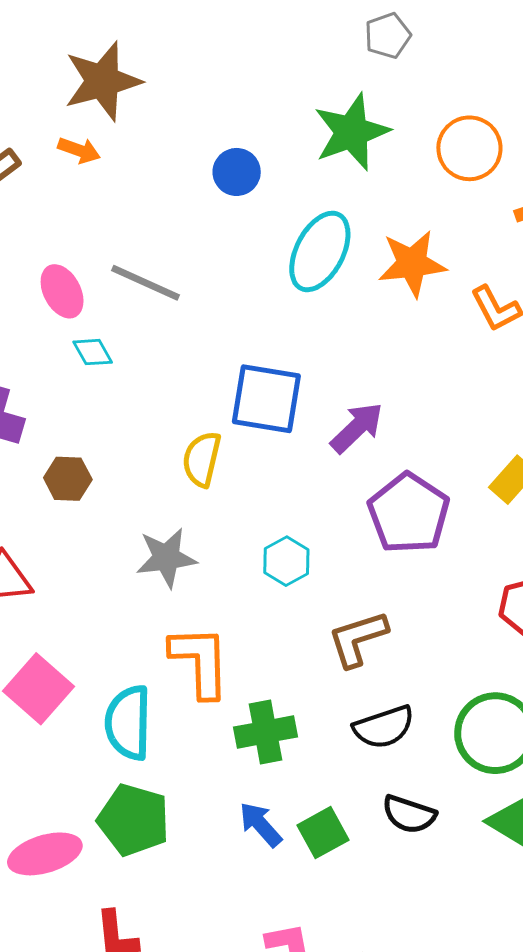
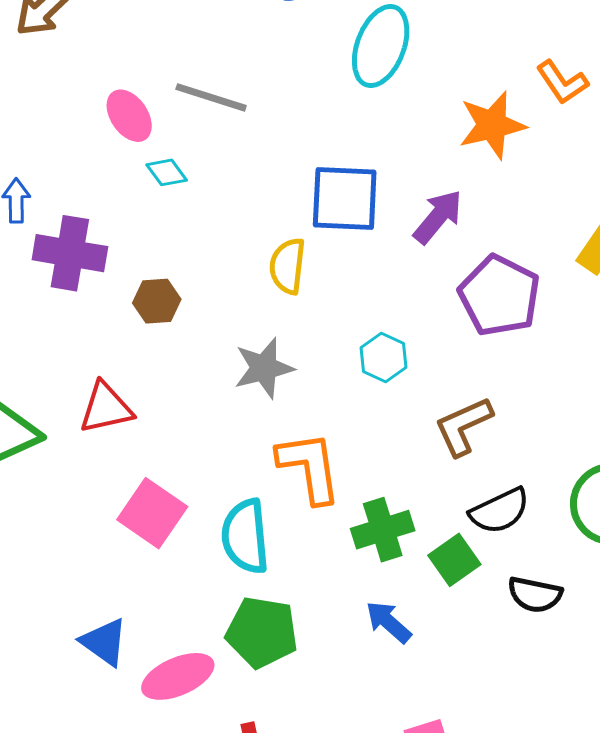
orange star: (412, 264) -> (492, 125), moved
green square: (323, 833) -> (454, 560), moved

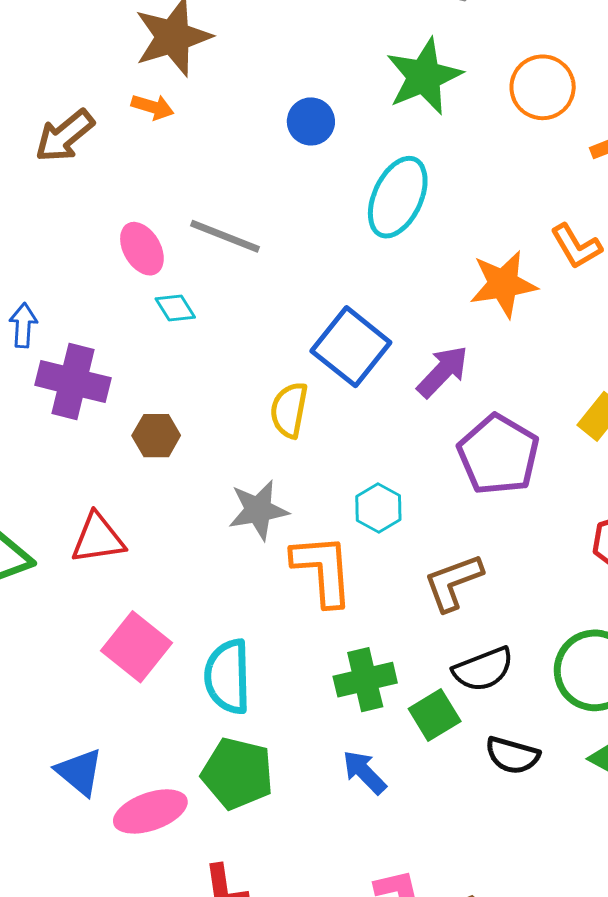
blue square: (345, 199) -> (351, 347), turned 32
orange L-shape: (309, 467) -> (323, 570), moved

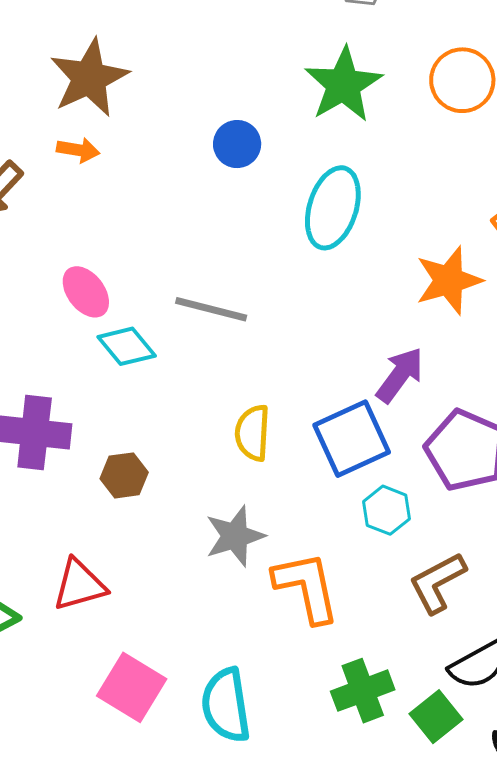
gray line: (225, 236) -> (211, 309), moved
cyan diamond: (175, 308) -> (127, 346), size x1.4
blue square: (351, 347) -> (352, 439), moved, turned 34
cyan hexagon: (378, 508) -> (387, 510), moved

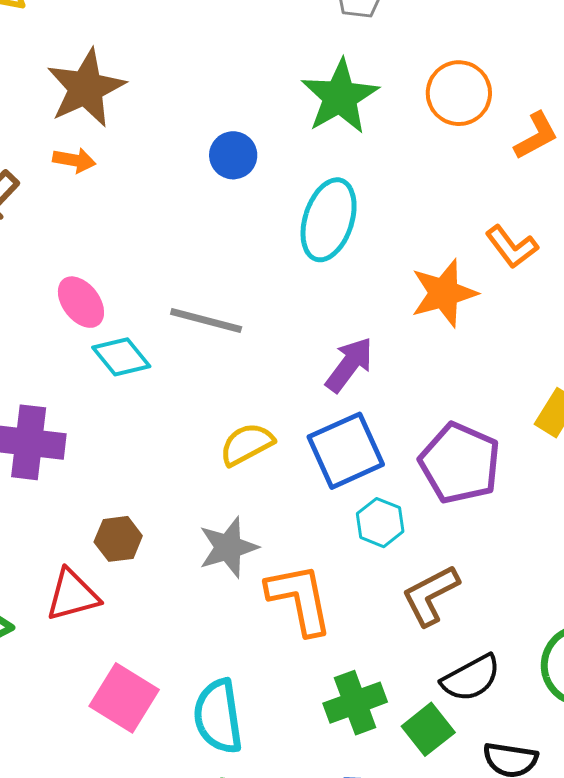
purple arrow: (400, 375) -> (349, 365), moved
yellow semicircle: (253, 433) -> (247, 444), turned 58
brown hexagon: (124, 475) -> (118, 539), moved

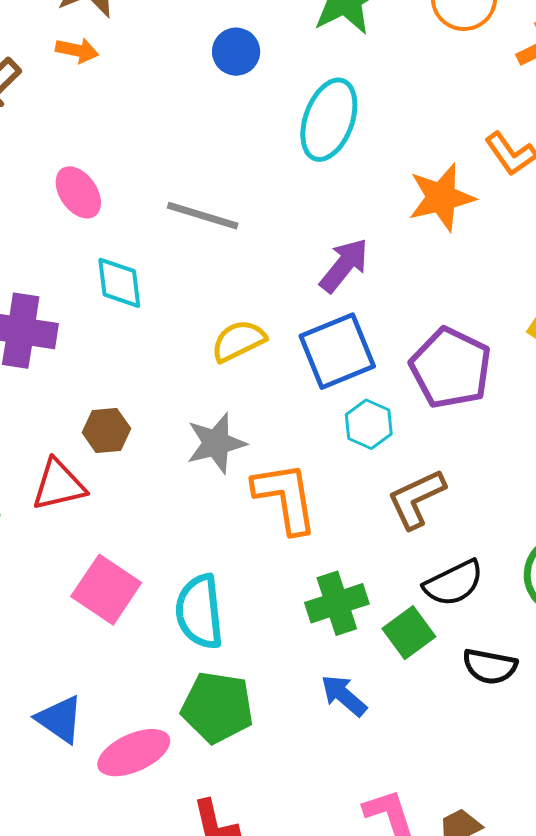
cyan diamond: (121, 357) -> (119, 283), moved, turned 30

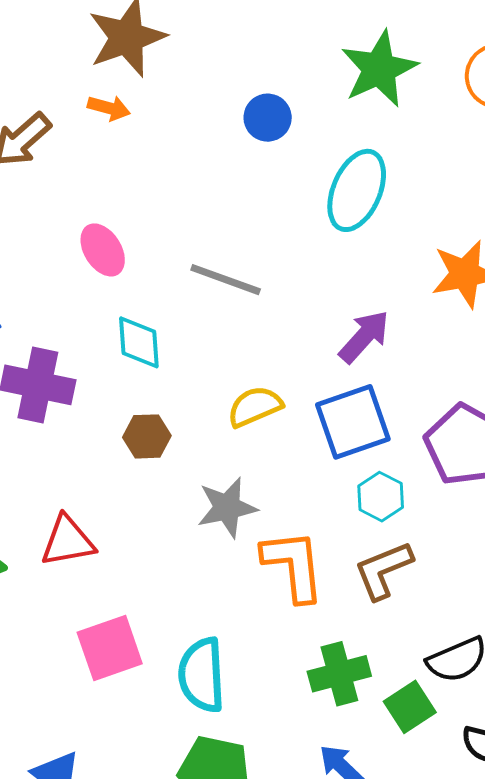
brown hexagon: (106, 431) -> (147, 436), moved
brown L-shape: (416, 499) -> (383, 570), moved
pink square: (106, 590) -> (110, 648), turned 34

